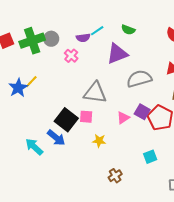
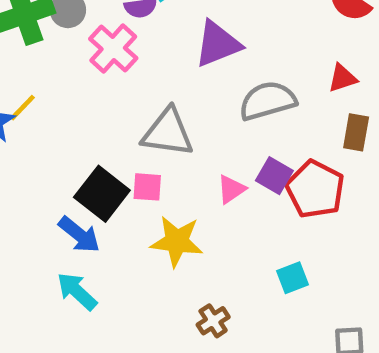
pink cross: (71, 56) -> (113, 49), size x1.5
yellow star: (99, 141) -> (177, 241), size x1.6
cyan arrow: (34, 147) -> (77, 291), moved

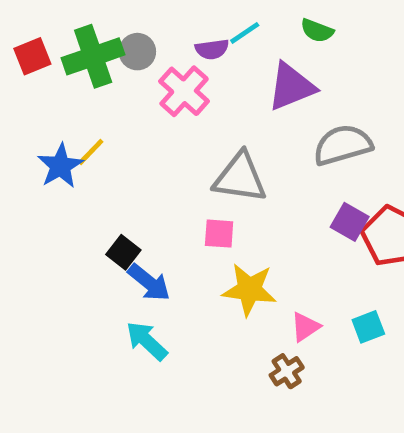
pink triangle: (231, 189) -> (305, 327), moved
black square: (102, 194) -> (123, 252), moved, size x0.6

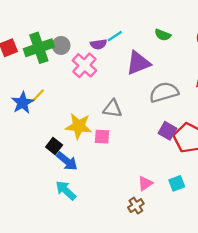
green semicircle: (317, 31) -> (163, 35), moved
gray triangle: (240, 178) -> (112, 109), size x0.7
yellow star: (249, 290) -> (79, 126), moved

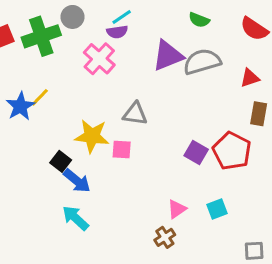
cyan line: (115, 36) -> (122, 17), moved
gray circle: (61, 45) -> (72, 17), moved
gray semicircle: (164, 92) -> (202, 62), moved
purple square: (167, 131) -> (196, 152), moved

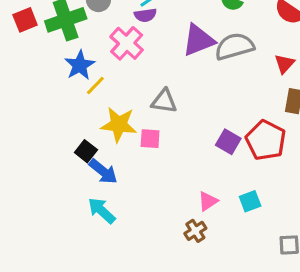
red triangle: (250, 78) -> (284, 64), turned -30
yellow line: (40, 97) -> (95, 86), moved
blue star: (20, 106) -> (80, 65), moved

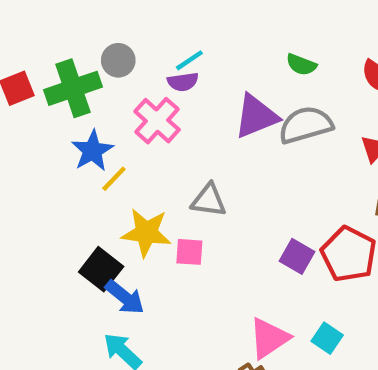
black square: (86, 151) -> (101, 269), size x1.4
pink triangle: (208, 201) -> (269, 338), size x1.5
cyan square: (250, 201) -> (327, 338), turned -35

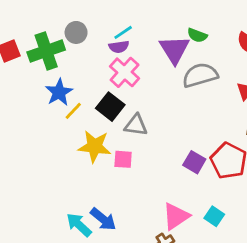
purple triangle: (256, 116) -> (174, 50), moved, turned -40
pink cross: (157, 121) -> (125, 72), moved
black square: (101, 269) -> (110, 107), moved
blue arrow: (125, 297) -> (103, 219), moved

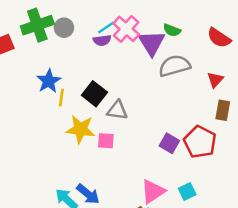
green cross: (46, 51) -> (37, 25), moved
pink cross: (125, 72) -> (126, 29), moved
yellow line: (73, 111) -> (61, 98), turned -36
cyan square: (214, 216) -> (187, 192), turned 30

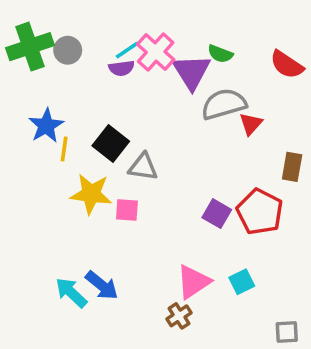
red triangle: (215, 80) -> (251, 124), moved

